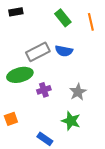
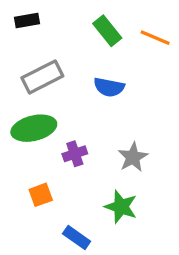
orange line: (91, 22) -> (155, 38), turned -54
gray rectangle: (38, 52) -> (42, 77), moved
orange square: (11, 119) -> (41, 195), moved

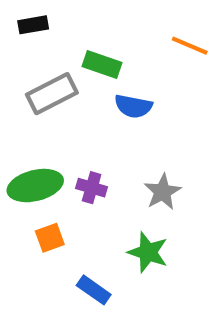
green rectangle: (107, 31) -> (102, 64), moved, turned -32
green ellipse: (34, 128) -> (35, 186), moved
purple cross: (75, 154) -> (92, 188), turned 35

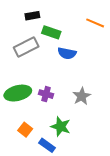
black rectangle: (33, 25) -> (32, 16), moved
orange square: (50, 238) -> (25, 130), moved, turned -32
green star: (148, 252) -> (61, 127), moved

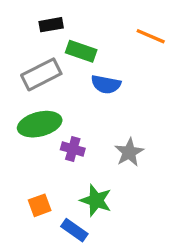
green ellipse: (18, 93) -> (40, 124), moved
orange square: (25, 130) -> (40, 205), turned 32

